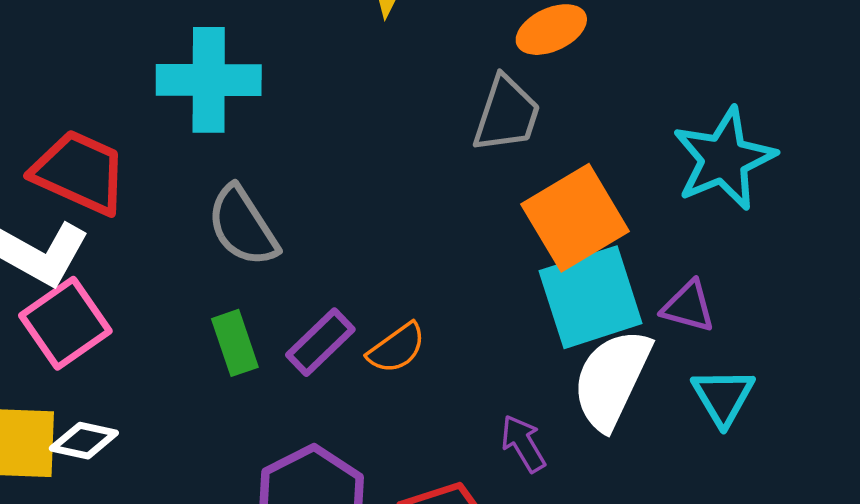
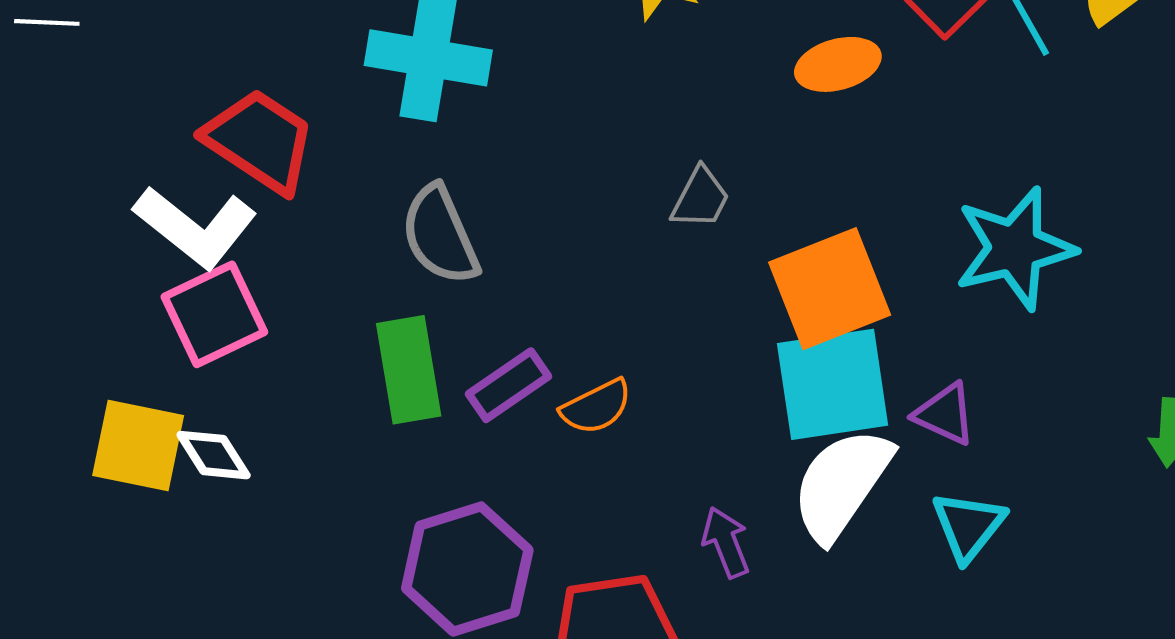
gray trapezoid: (507, 114) -> (700, 198), moved, size x0.7
green rectangle: (235, 343) -> (409, 370), size x1.4
white diamond: (84, 441) -> (214, 455), turned 36

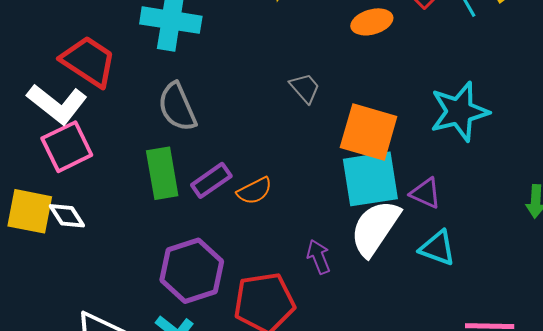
gray trapezoid: (700, 198) -> (305, 88), turned -68
orange square: (830, 289) -> (369, 132), turned 38
cyan triangle: (968, 526) -> (437, 248), turned -48

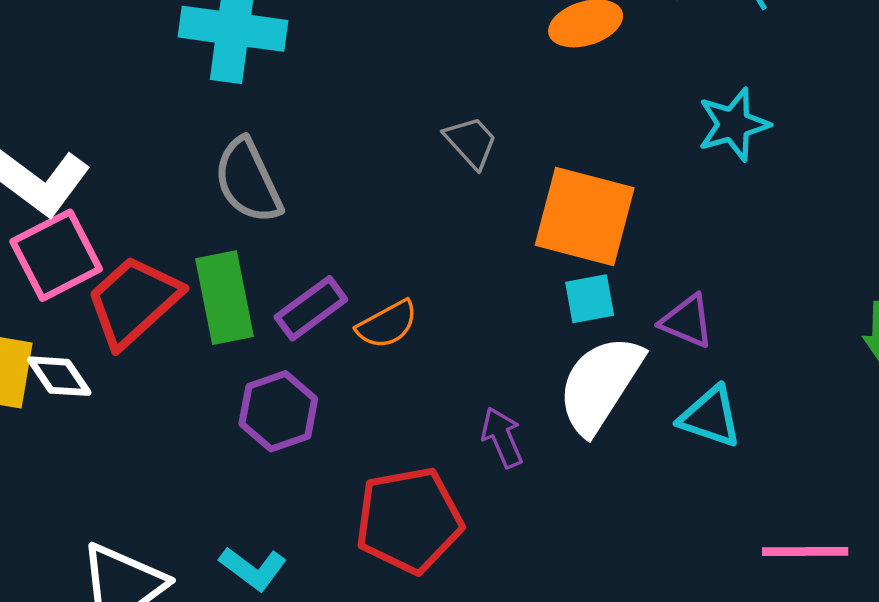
red trapezoid: (88, 61) -> (133, 301), moved, turned -74
cyan star: (459, 112) -> (734, 124), moved, size x0.7
cyan square: (370, 179) -> (590, 299), size x0.5
purple hexagon: (192, 271) -> (278, 411), moved, size x0.7

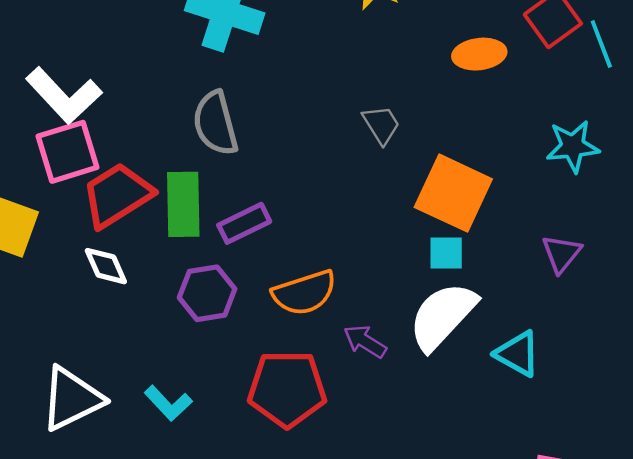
purple triangle: (687, 321) -> (561, 254), moved, turned 36
orange semicircle: (387, 324) -> (304, 293), moved, size x1.4
white diamond: (59, 376) -> (106, 266), moved
purple arrow: (502, 437) -> (365, 341), turned -45

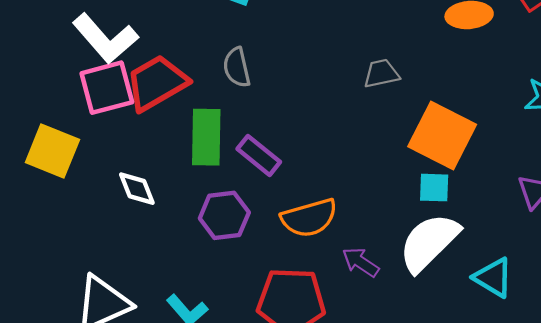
gray semicircle: (215, 123) -> (237, 67), size x0.7
gray trapezoid: (381, 125) -> (381, 74), turned -72
red trapezoid: (117, 195) -> (157, 83), moved
purple rectangle: (244, 223) -> (259, 155), turned 63

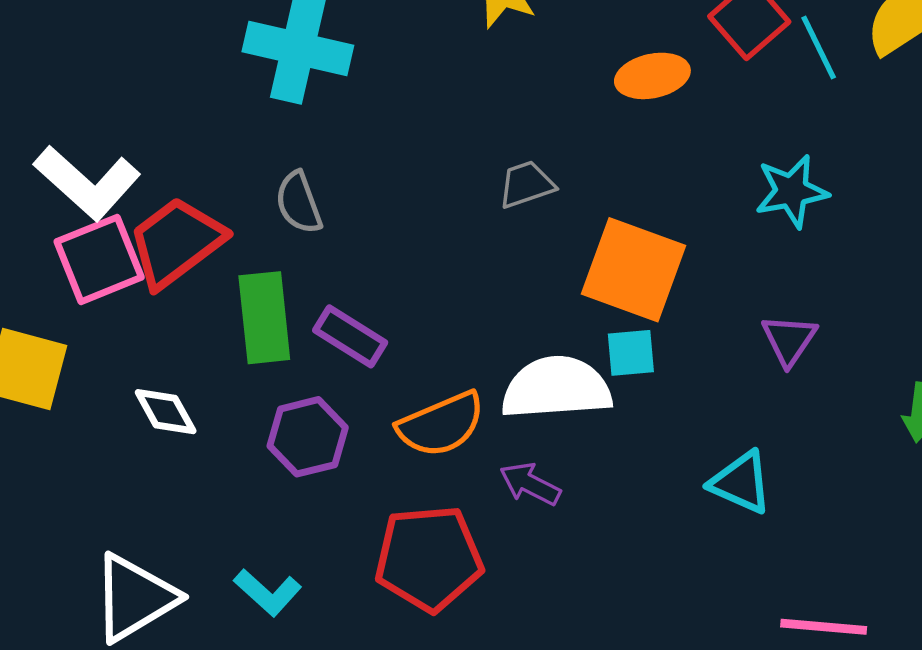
white semicircle: (429, 242) -> (556, 388), moved, turned 48

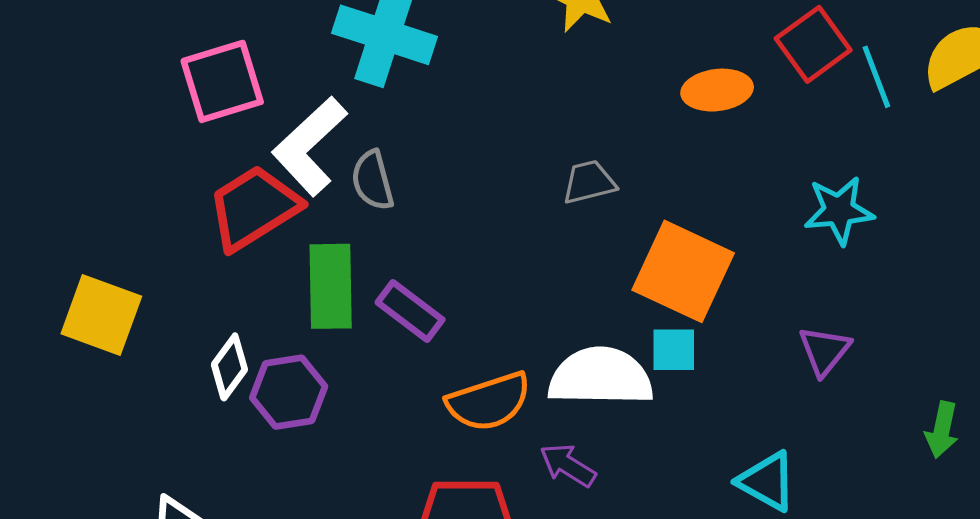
white L-shape: (87, 183) -> (310, 146), moved, turned 90
pink square: (99, 259) -> (222, 81), moved
white diamond: (166, 412) -> (229, 367), turned 60
purple hexagon: (308, 437) -> (289, 392), moved

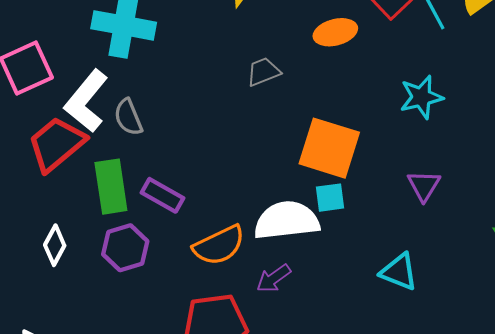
gray trapezoid: (589, 182) -> (263, 72), moved
purple hexagon: (289, 392) -> (125, 248), moved
purple arrow: (568, 465) -> (274, 278), turned -60

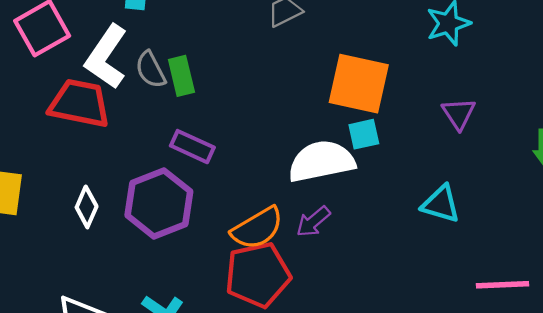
red trapezoid: (56, 144) -> (80, 103), turned 56
green rectangle: (111, 187) -> (181, 76), moved, size x0.7
orange semicircle: (219, 245) -> (257, 228), moved
purple hexagon: (125, 248) -> (159, 203), size x1.4

